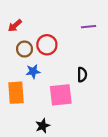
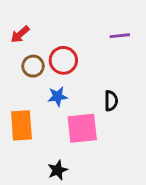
blue star: (33, 71) -> (58, 96), moved

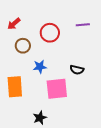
red circle: (63, 60) -> (50, 33), moved
black semicircle: (111, 101) -> (77, 70), turned 104

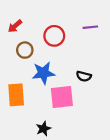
blue star: (40, 67) -> (43, 73), size x1.5

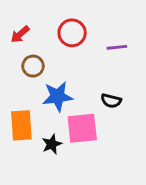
purple line: (90, 27) -> (117, 47), moved
red circle: (54, 36) -> (72, 33), moved
black star: (43, 129) -> (52, 144), moved

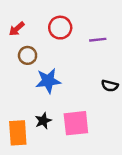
black semicircle: (111, 101) -> (110, 86), moved
orange rectangle: (21, 125) -> (18, 133), moved
pink square: (82, 128) -> (76, 123), moved

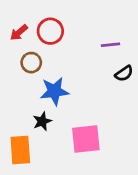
red circle: (60, 28) -> (50, 31), moved
black semicircle: (110, 86) -> (124, 73), moved, turned -49
black star: (43, 121) -> (42, 121), moved

